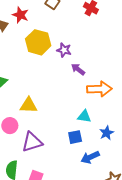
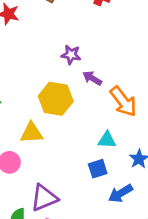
yellow hexagon: (38, 42) -> (56, 99), moved
orange arrow: (99, 89) -> (123, 101), turned 60
purple triangle: (32, 142) -> (44, 198), moved

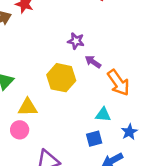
yellow triangle: (32, 133) -> (28, 107), moved

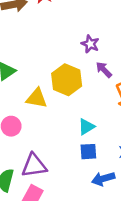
yellow triangle: (28, 107) -> (37, 98), moved
cyan triangle: (103, 115) -> (86, 127), moved, turned -49

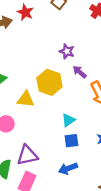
blue arrow: (103, 179) -> (68, 168), moved

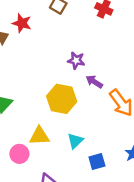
yellow triangle: (26, 99) -> (39, 136), moved
cyan triangle: (68, 120) -> (75, 141), moved

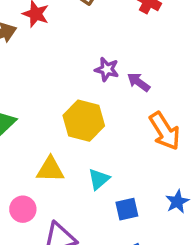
purple arrow: (94, 82) -> (138, 82), moved
pink circle: (19, 154) -> (23, 209), moved

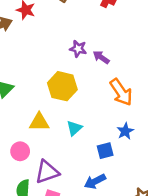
blue star: (177, 202) -> (125, 131), moved
blue square: (127, 209) -> (105, 151), moved

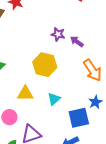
blue square: (105, 151) -> (79, 118), size x1.5

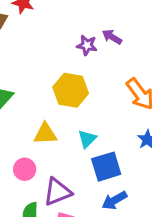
purple arrow: (77, 42) -> (112, 37), moved
blue square: (79, 118) -> (106, 167), moved

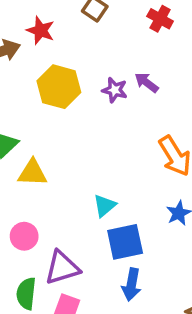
yellow hexagon: (71, 90) -> (59, 87), moved
yellow triangle: (45, 134) -> (32, 173), moved
blue arrow: (114, 200) -> (132, 285), turned -55

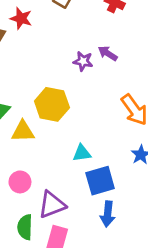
yellow hexagon: (59, 87) -> (52, 104), moved
cyan triangle: (105, 206) -> (82, 153), turned 36

